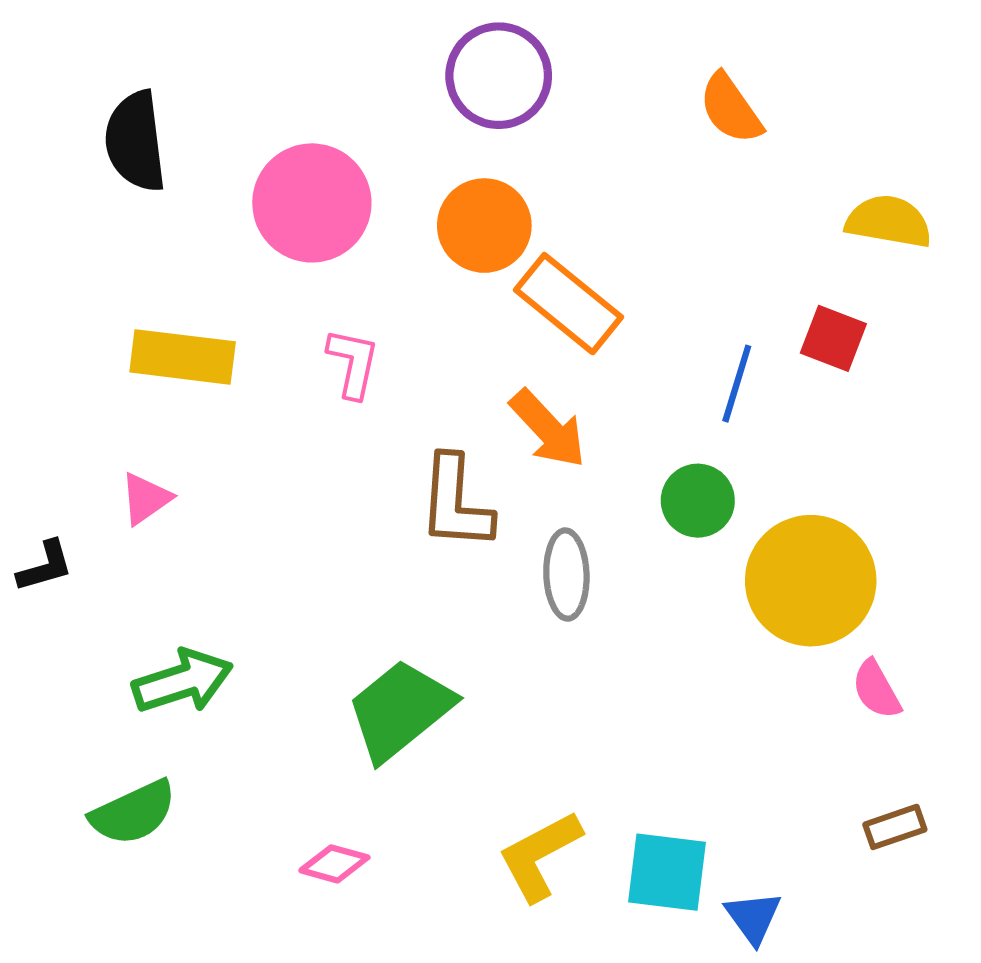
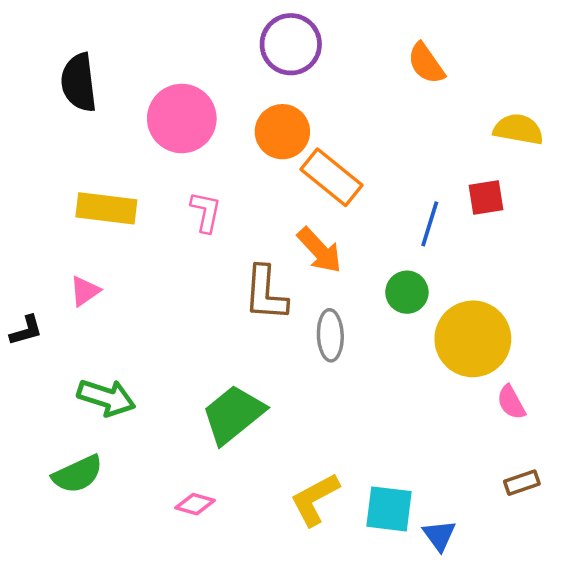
red square: (833, 338) -> (486, 198), turned -30
green arrow: (183, 681) -> (106, 398), turned 36

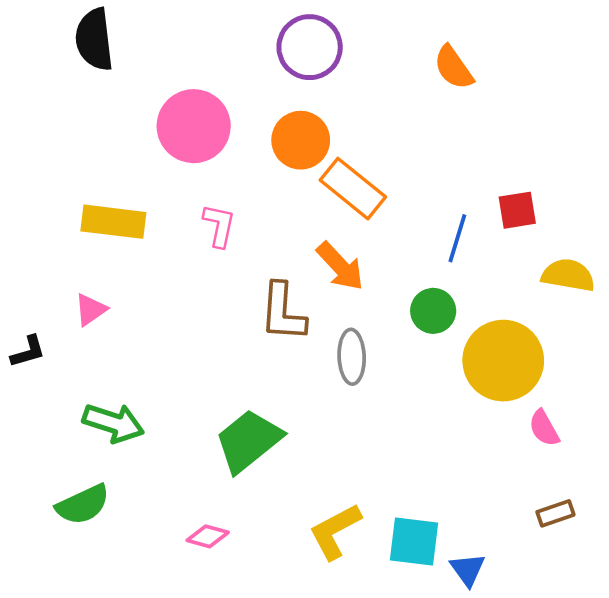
black semicircle: (79, 83) -> (94, 39), moved
yellow semicircle: (518, 129) -> (568, 275), moved

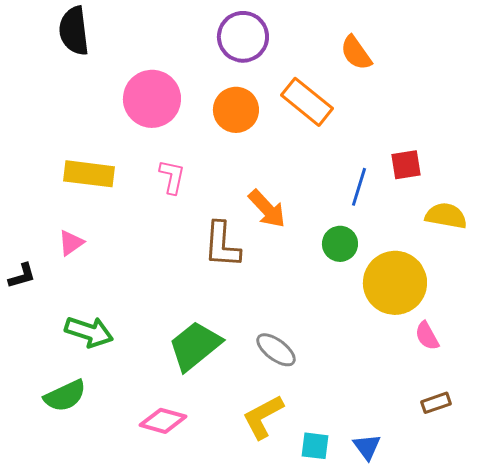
orange rectangle: (353, 189) -> (307, 102), moved
gray ellipse: (352, 357) -> (276, 350), moved, turned -51
pink diamond: (208, 536) -> (163, 421), size x1.4
cyan square: (414, 541) -> (315, 446), moved, size x0.7

